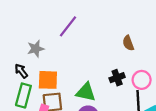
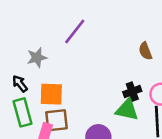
green triangle: (86, 92) -> (127, 110), moved
green rectangle: (23, 96) -> (23, 112), turned -30

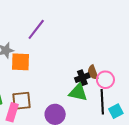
brown semicircle: (145, 51) -> (93, 72), moved
orange square: (51, 94) -> (20, 62), moved

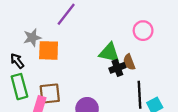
pink circle: (105, 80) -> (143, 31), moved
green triangle: (78, 92) -> (109, 53), moved

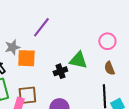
brown semicircle: (129, 62) -> (109, 68), moved
black cross: (117, 68) -> (60, 71), moved

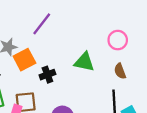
orange square: (26, 58) -> (24, 60), turned -30
black cross: (60, 71) -> (47, 75), moved

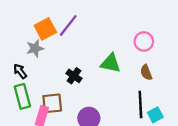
orange square: (24, 60) -> (45, 29), moved
black cross: (47, 75) -> (74, 76), turned -35

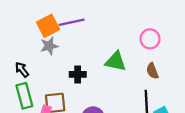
purple line: (68, 25) -> (72, 22), turned 40
gray star: (35, 48) -> (49, 46), moved
black cross: (74, 76) -> (78, 74), turned -35

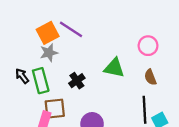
purple line: (72, 22) -> (71, 29), turned 45
black cross: (78, 74) -> (77, 81), turned -35
green rectangle: (24, 96) -> (41, 81), moved

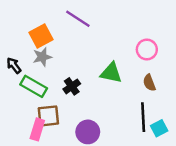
purple line: (71, 29) -> (78, 19), moved
black arrow: (22, 76) -> (14, 65), moved
green rectangle: (41, 81) -> (34, 86), turned -45

